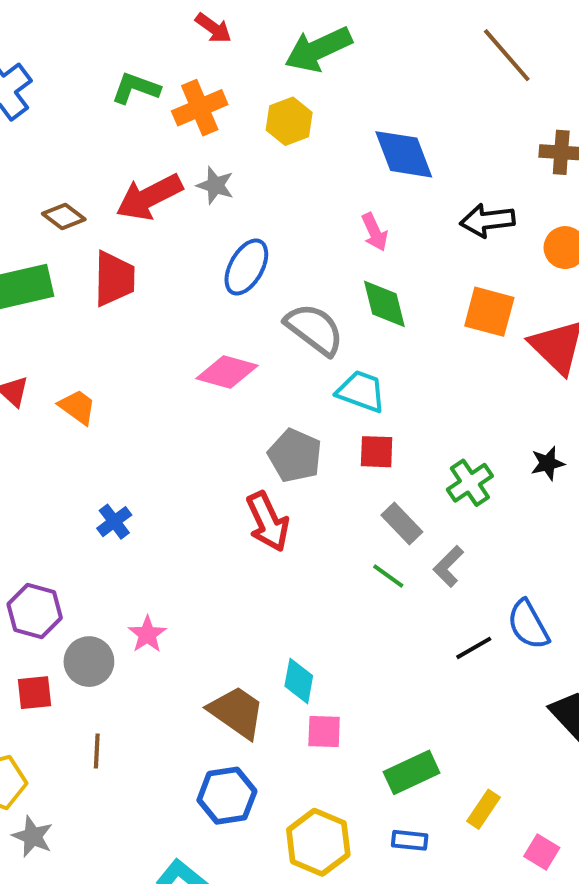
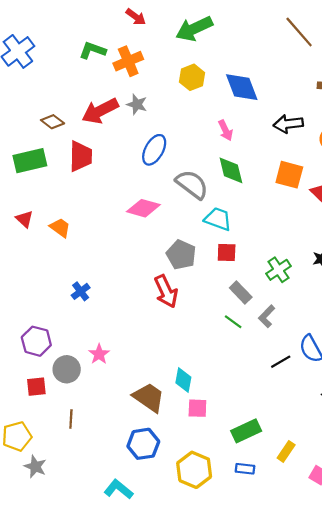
yellow hexagon: (289, 121) -> (192, 77), moved

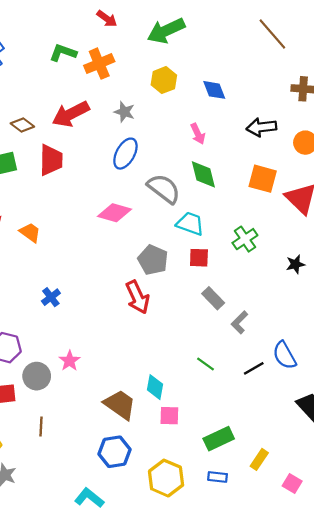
blue diamond: (242, 87) -> (214, 90), size x0.7
gray star: (137, 104) -> (124, 112), moved
green cross: (278, 270) -> (245, 239), moved
green line: (233, 322) -> (206, 364), moved

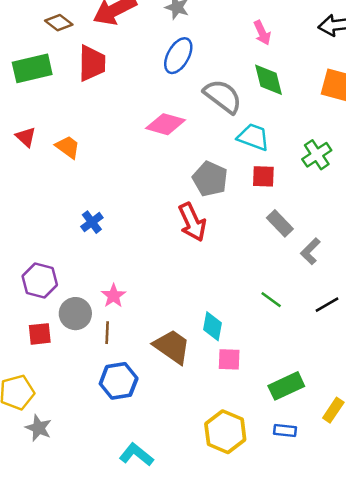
brown line: (41, 427) -> (107, 333), moved
blue hexagon: (114, 452) -> (119, 381), moved

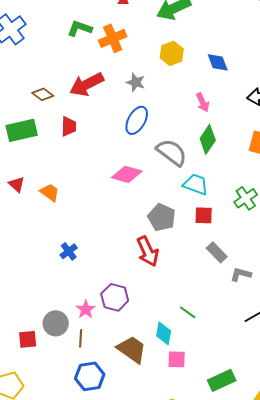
red trapezoid: (92, 63) -> (69, 126), size x0.7
green diamond: (268, 80) -> (208, 139), turned 48
gray L-shape: (310, 251) -> (241, 274), turned 60
purple hexagon: (40, 281) -> (115, 297), moved
green line: (271, 300) -> (188, 312), moved

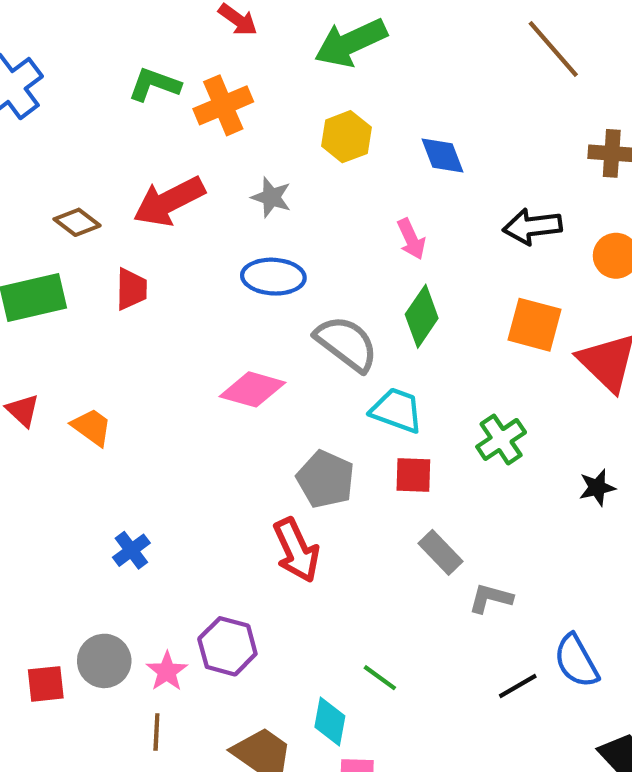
blue ellipse: (137, 120) -> (273, 277), turned 64
gray circle: (56, 323) -> (104, 661), moved
red square: (28, 339) -> (46, 684), moved

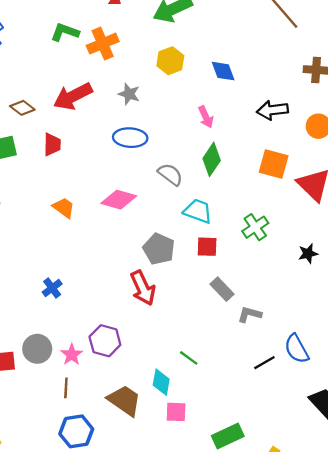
gray semicircle: (346, 343) -> (170, 174), size x0.7
orange trapezoid: (92, 427) -> (64, 208), moved

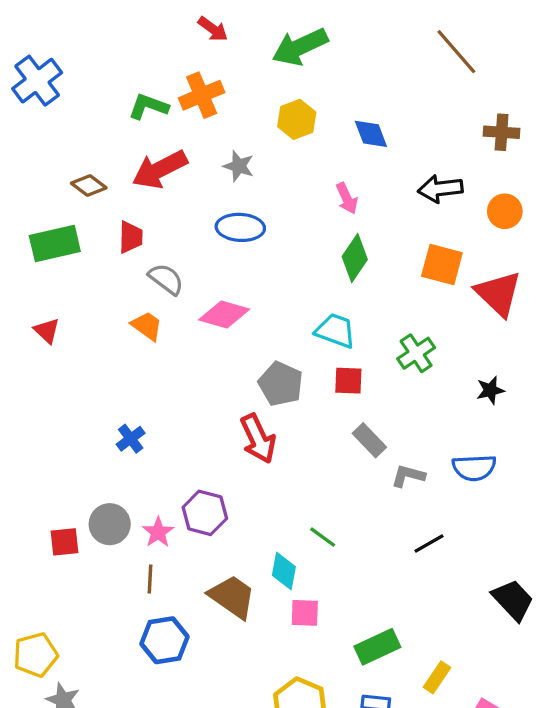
green L-shape: (65, 32) -> (148, 106), moved
gray semicircle: (170, 174) -> (166, 279), moved
blue semicircle: (297, 349) -> (474, 468), moved, turned -64

